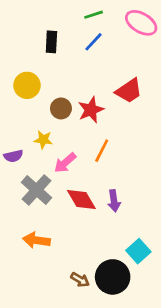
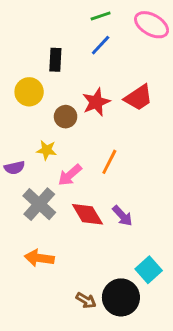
black rectangle: (51, 42) -> (55, 60), moved
red star: (91, 110) -> (96, 102), moved
purple arrow: (114, 201) -> (122, 216), turned -35

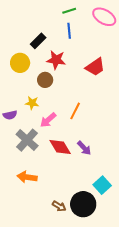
blue line: (101, 45) -> (69, 31), turned -49
black rectangle: (55, 60) -> (38, 41), turned 42
red star: (96, 102) -> (56, 60), moved, turned 30

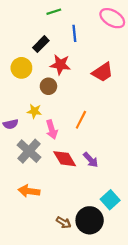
green line: (69, 11) -> (54, 12), moved
pink arrow: (48, 120) -> (52, 130), turned -66

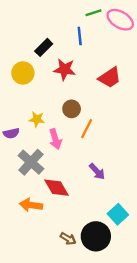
green line: (54, 12) -> (94, 13), moved
brown circle: (48, 86) -> (72, 109), moved
red diamond: (65, 159) -> (56, 188), moved

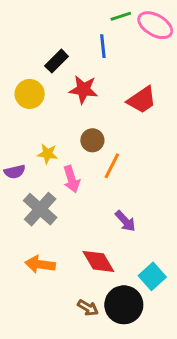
red diamond: (56, 188) -> (98, 261), moved

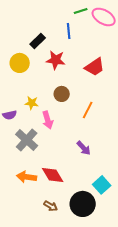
orange line: (112, 166) -> (88, 110), moved
red diamond: (98, 261) -> (53, 175), moved
brown arrow: (88, 308) -> (51, 206), moved

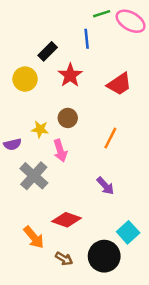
red star: (56, 60) -> (70, 75), turned 30
brown circle: (62, 94) -> (68, 118), moved
red diamond: (53, 175) -> (66, 220), turned -40
orange arrow: (27, 177) -> (34, 237), moved, turned -138

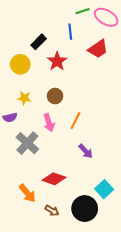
red trapezoid: (119, 84) -> (98, 49), moved
yellow star: (40, 129) -> (24, 98), moved
orange line: (110, 138) -> (75, 121), moved

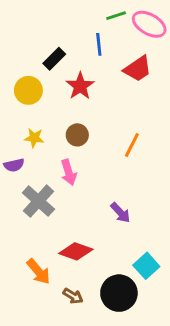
orange line: (75, 121) -> (132, 145), moved

